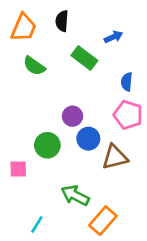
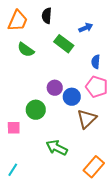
blue circle: (88, 139) -> (72, 97), moved
brown triangle: (115, 157) -> (87, 119), turned -30
orange rectangle: (103, 221) -> (94, 167), moved
cyan line: (37, 225) -> (13, 170), moved

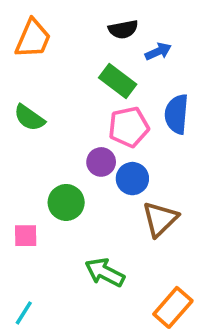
black semicircle: (47, 16) -> (123, 29), moved, turned -105
green semicircle: (26, 50) -> (29, 118), moved
blue semicircle: (96, 62) -> (177, 114), size x1.5
pink pentagon: (97, 87) -> (129, 127), moved, turned -30

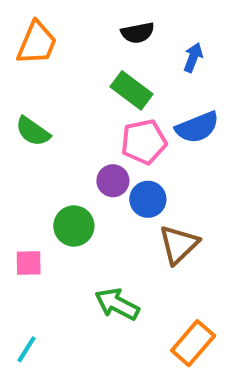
blue arrow: (158, 51) -> (193, 57), moved, turned -45
blue semicircle: (177, 114) -> (197, 127), turned -117

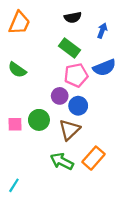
brown triangle: (179, 244) -> (69, 130), moved
pink square: (29, 263) -> (15, 124), moved
orange rectangle: (193, 343) -> (93, 158), moved

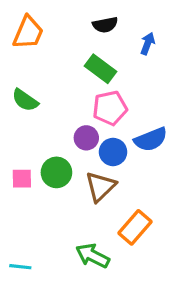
blue semicircle: (104, 68) -> (151, 139), moved
green arrow: (62, 161) -> (93, 256), moved
cyan line: (14, 185) -> (20, 267), turned 64

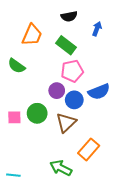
orange trapezoid: (28, 33) -> (32, 35), moved

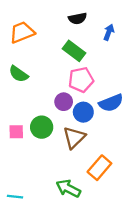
orange trapezoid: (32, 35) -> (22, 32), moved, turned -135

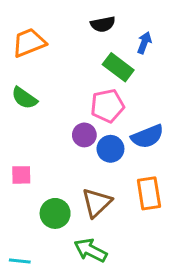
green rectangle: (74, 51) -> (118, 67), moved
green circle: (42, 127) -> (55, 213), moved
brown triangle: (74, 138) -> (97, 203), moved
orange rectangle: (99, 168) -> (149, 193), moved, turned -50

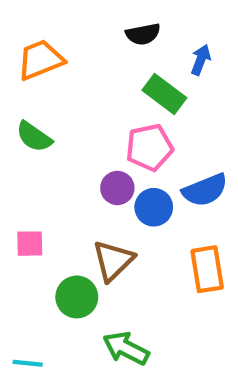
brown triangle: (97, 203) -> (113, 261), moved

